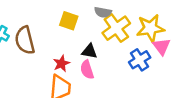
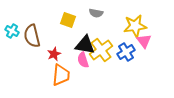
yellow cross: (116, 28) -> (101, 50), moved
black triangle: (89, 51) -> (85, 45), size x1.5
red star: (61, 63) -> (54, 54), moved

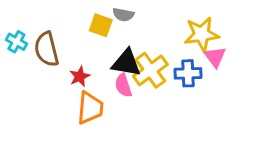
gray semicircle: (96, 13) -> (123, 15), moved
blue cross: (126, 52) -> (188, 73), turned 30

